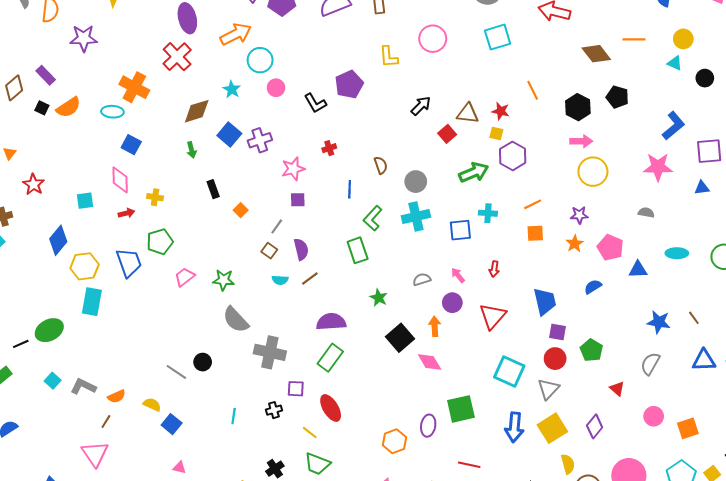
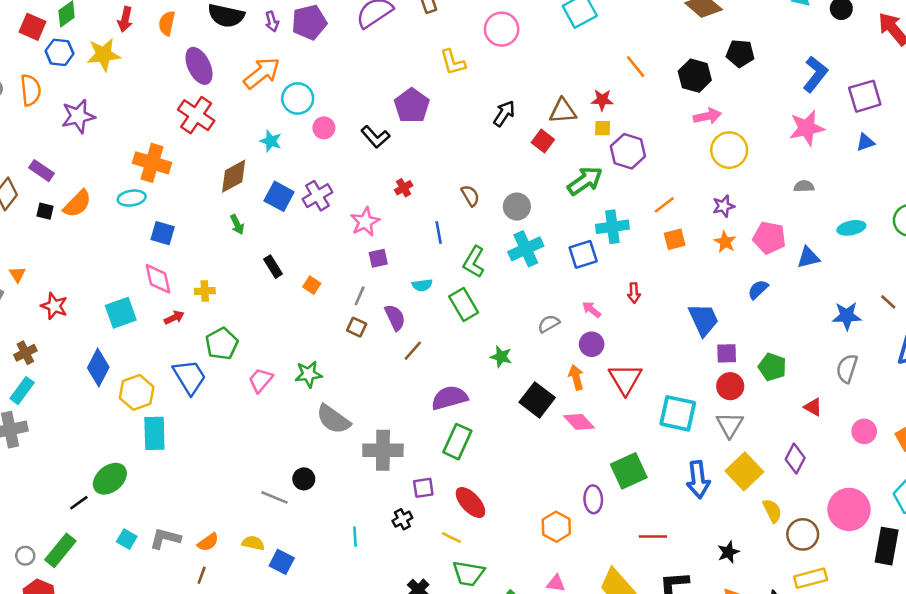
cyan square: (85, 201) -> (121, 313), size x1.4
cyan cross: (488, 213) -> (612, 227), size x1.4
cyan semicircle: (280, 280) -> (422, 285), moved
red triangle: (493, 316) -> (625, 379), moved

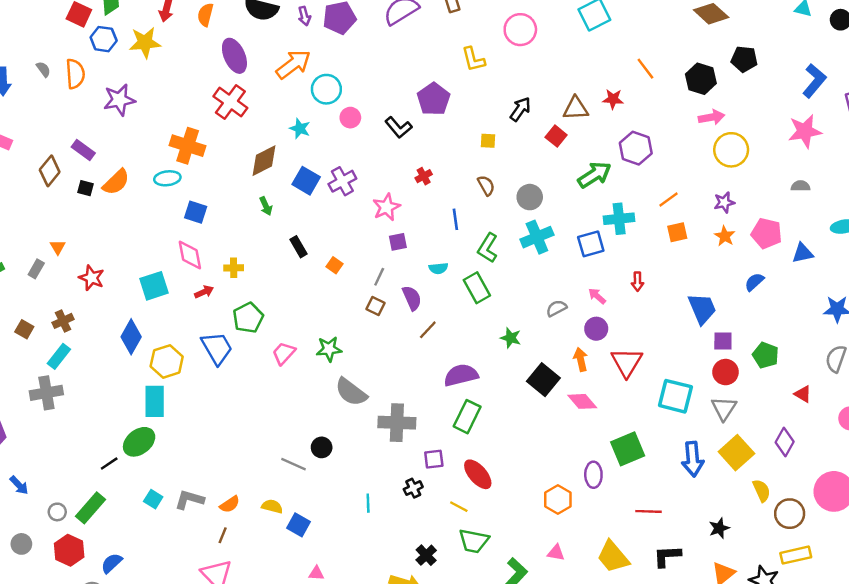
yellow square: (603, 128) -> (488, 141), moved
cyan rectangle: (154, 433) -> (155, 401), moved

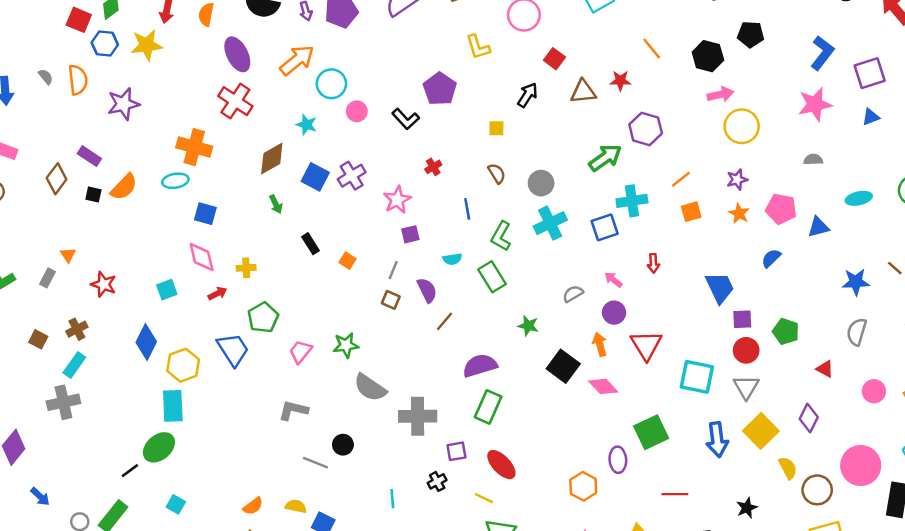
red square: (556, 136) -> (554, 59), moved
cyan square: (154, 286) -> (167, 290), size x0.7
gray L-shape: (189, 500) -> (293, 410), moved

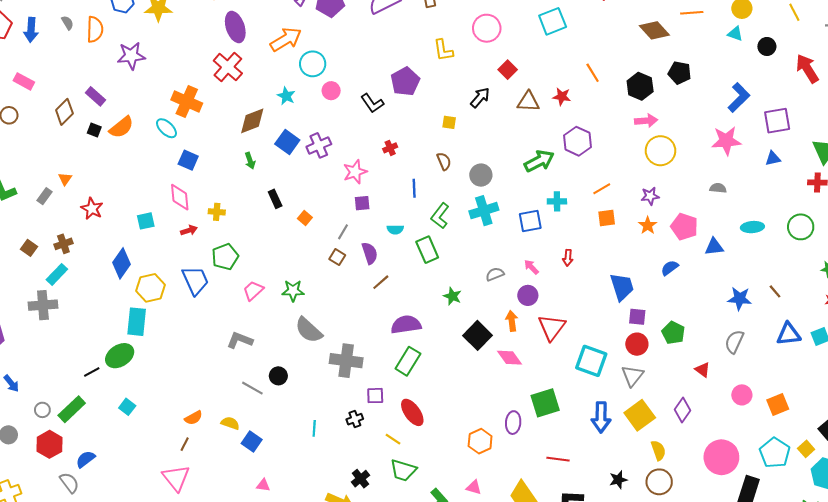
cyan ellipse: (175, 181) -> (166, 128), turned 45
cyan cross: (632, 201) -> (557, 201), size x0.7
brown circle: (817, 490) -> (659, 482), moved

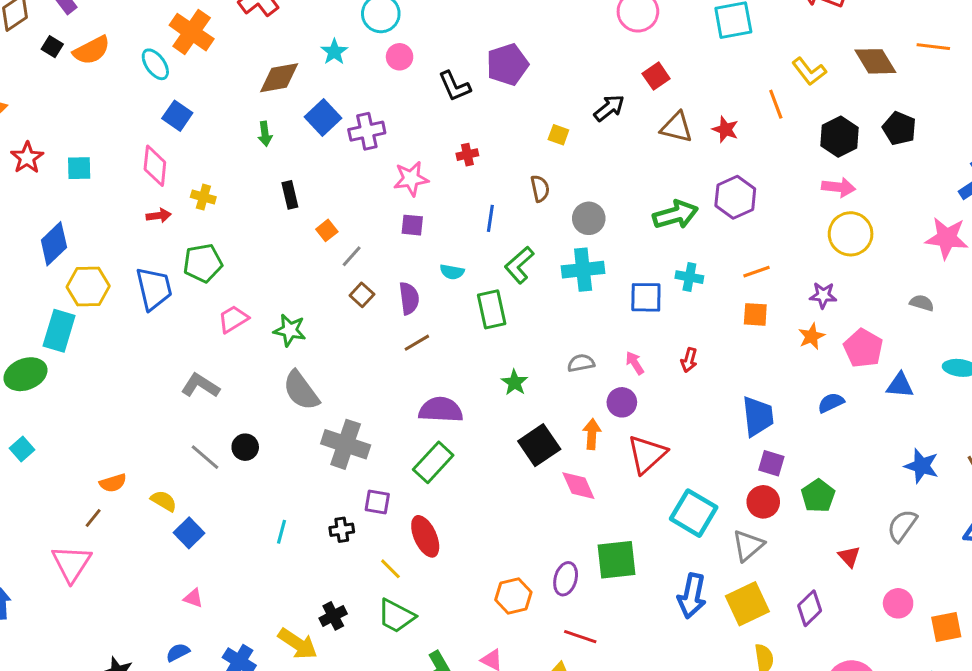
yellow L-shape: (443, 50) -> (809, 71), moved, turned -40
cyan square: (146, 221) -> (79, 168), moved
gray line: (343, 232) -> (352, 256), moved
red line: (558, 459) -> (580, 637), moved

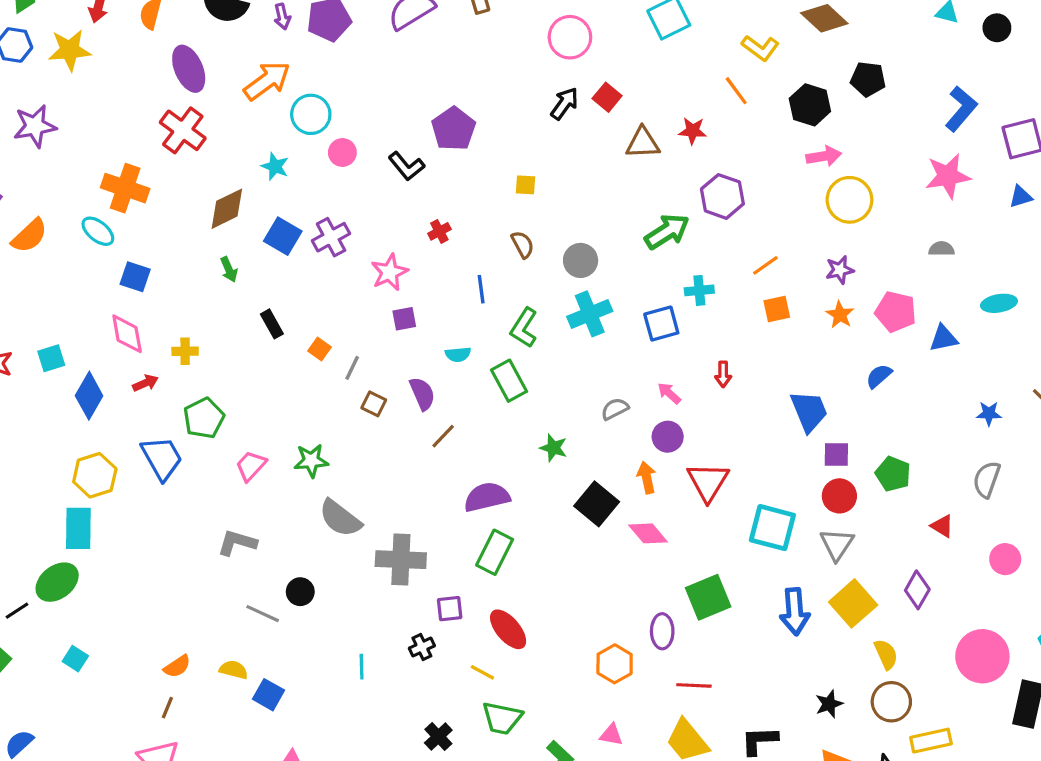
black arrow: (609, 108) -> (565, 104), moved
blue diamond: (54, 244) -> (89, 396), moved
blue star: (922, 466) -> (989, 413), size x0.7

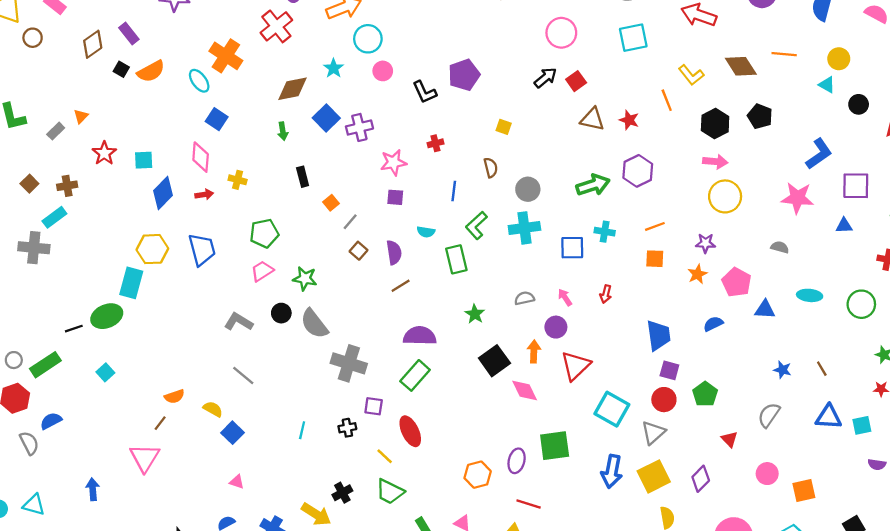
green pentagon: (204, 418) -> (264, 233), moved
black circle: (300, 592) -> (281, 313), moved

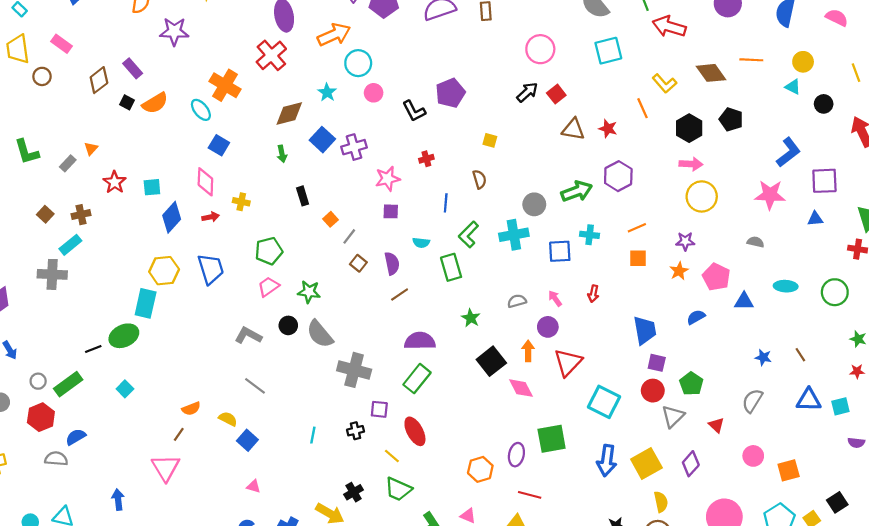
gray circle: (528, 189) -> (534, 204), moved
gray triangle: (653, 433) -> (673, 416), moved
gray semicircle: (29, 443) -> (56, 459), turned -55

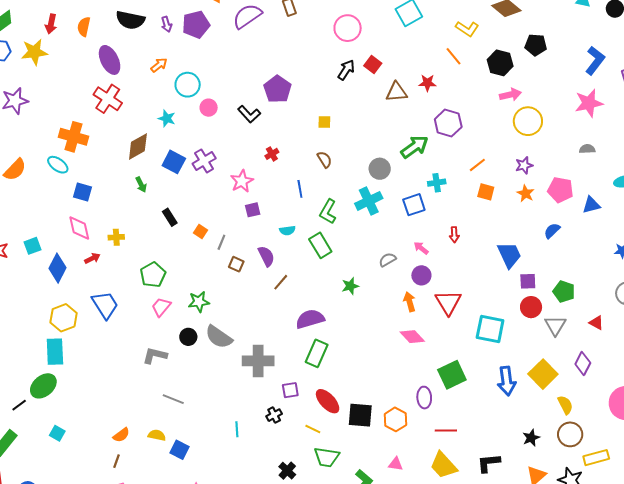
orange arrow: (334, 35) -> (159, 65), size x0.6
orange square: (638, 258) -> (486, 192), turned 30
green star: (471, 318) -> (350, 286), turned -30
black square: (491, 361) -> (360, 415), moved, turned -32

